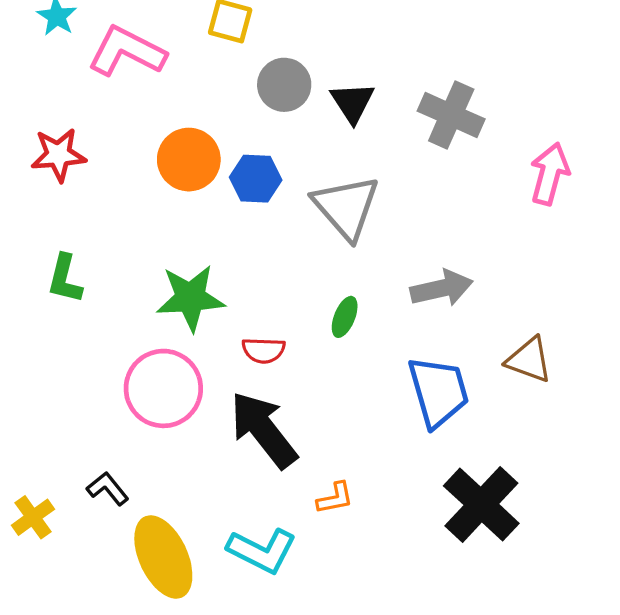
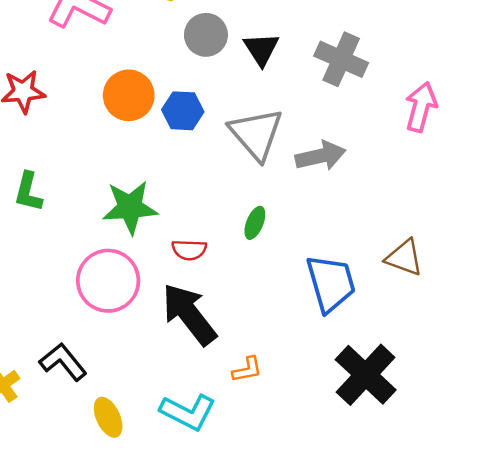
gray arrow: (442, 288) -> (321, 156), moved
black L-shape: (108, 489) -> (63, 362), size x1.4
yellow ellipse: (163, 557) -> (108, 417), size x0.6

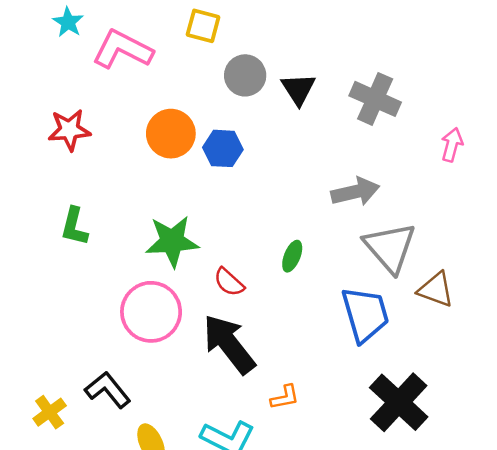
pink arrow: (421, 107) -> (452, 145), size x0.7
gray triangle: (256, 134) -> (390, 247), moved
red semicircle: (189, 250) -> (229, 282), turned 40

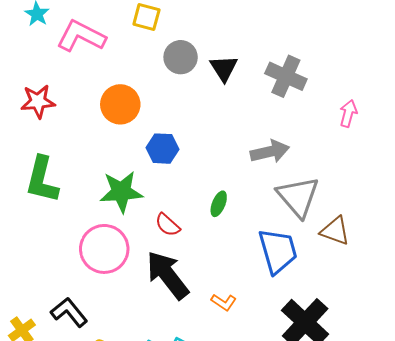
blue hexagon: (223, 148) -> (162, 149), moved
green L-shape: (74, 226) -> (42, 180), size x1.5
orange L-shape: (285, 397) -> (224, 302), moved, turned 45

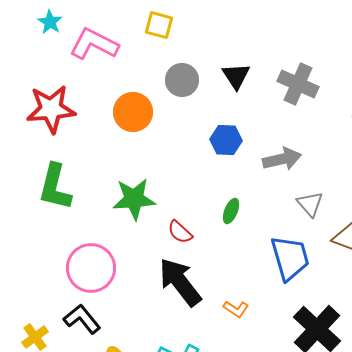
gray circle: (181, 57) -> (182, 80), moved
red star: (38, 101) -> (51, 109), size x1.4
blue hexagon: (162, 149) -> (226, 140), moved
gray triangle: (298, 197) -> (310, 204), size x0.6
pink circle: (104, 249) -> (91, 268), moved

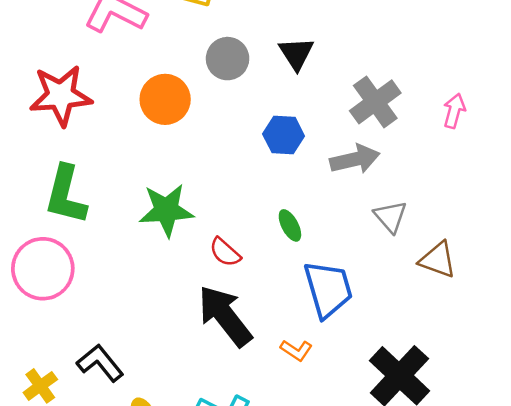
gray cross: (298, 84) -> (375, 102), moved, turned 30
green ellipse: (231, 211) -> (290, 225), turned -50
blue trapezoid: (290, 258) -> (328, 289), moved
pink circle: (91, 268) -> (43, 269), moved

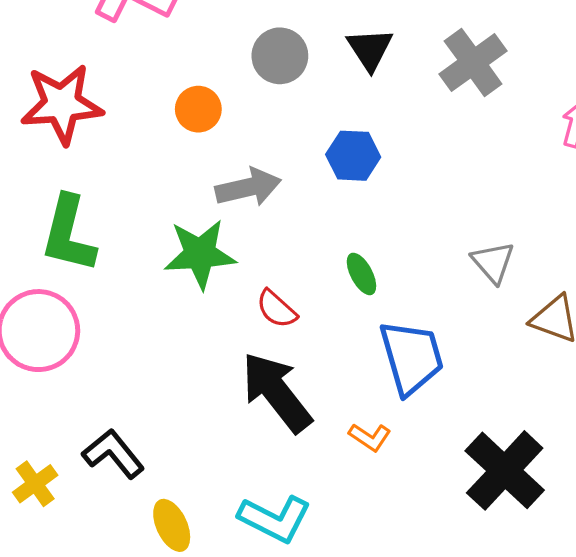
orange circle: (165, 99) -> (198, 109), size x0.7
gray cross: (375, 102) -> (473, 62), moved
gray arrow: (355, 159) -> (248, 187), moved

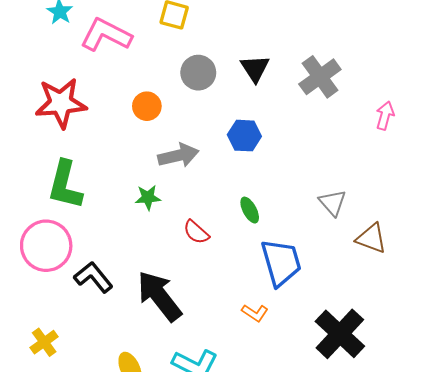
green star: (200, 254) -> (148, 197), size x0.6
black arrow: (277, 392) -> (159, 296), moved
black L-shape: (113, 454) -> (93, 277), moved

